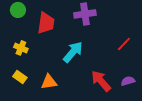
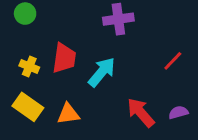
red trapezoid: (46, 23) -> (64, 58), moved
yellow rectangle: (20, 77) -> (28, 107), size x1.5

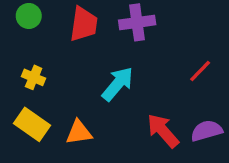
red trapezoid: (64, 58) -> (84, 24), moved
purple semicircle: (178, 112) -> (207, 131), size x1.4

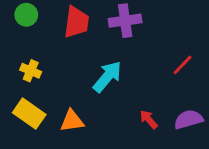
red arrow: (163, 131) -> (149, 119), size x0.6

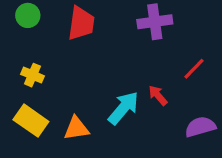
purple cross: (125, 21) -> (155, 22), moved
cyan arrow: (107, 77) -> (123, 108), moved
red arrow: (149, 119) -> (158, 95), moved

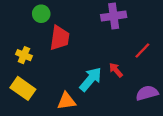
green circle: (28, 15) -> (41, 14), moved
red trapezoid: (81, 23) -> (60, 38), moved
orange triangle: (76, 128) -> (66, 101), moved

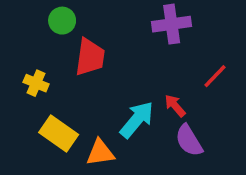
yellow rectangle: (23, 88) -> (59, 133), moved
purple semicircle: (147, 93) -> (189, 140), moved, turned -105

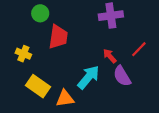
red arrow: (175, 106) -> (110, 56), moved
purple semicircle: (189, 140) -> (122, 76), moved

